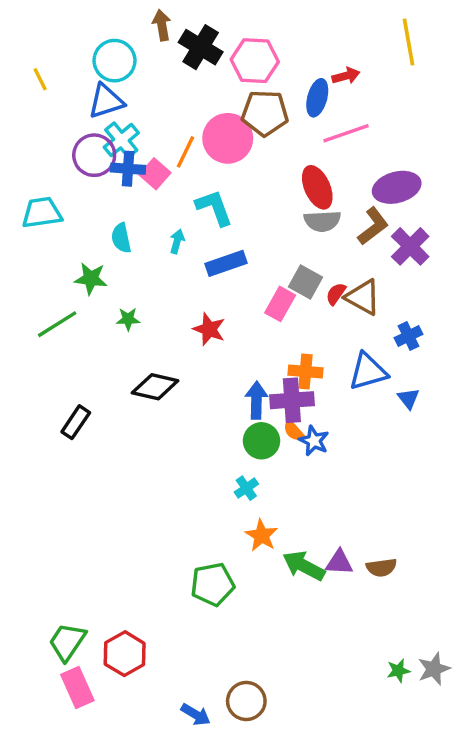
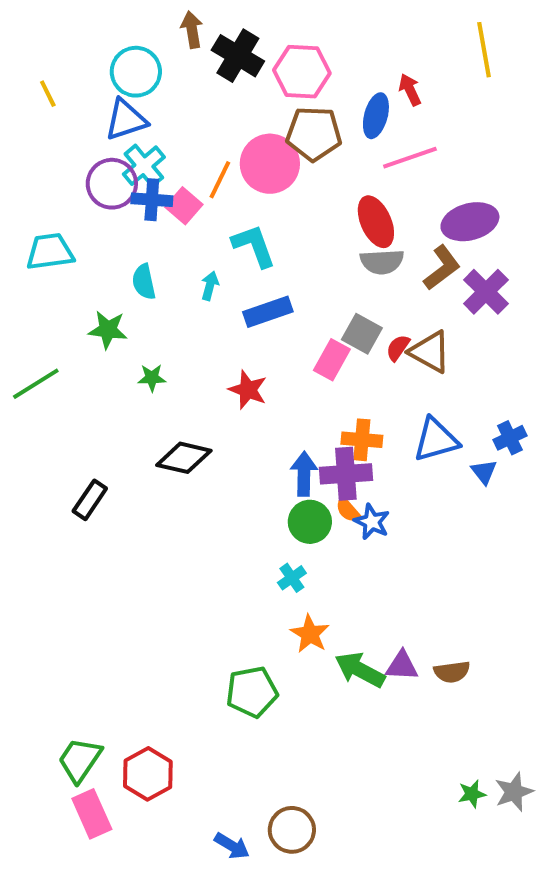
red arrow: (346, 76) -> (410, 90), turned -100
green line: (57, 324) -> (36, 384), moved
blue cross: (409, 336) -> (510, 438), moved

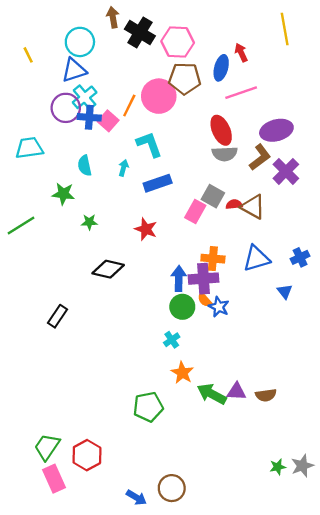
red semicircle: (398, 348) -> (234, 204), turned 49
blue triangle: (484, 472) -> (285, 292), moved
black rectangle: (90, 500) -> (58, 316), moved

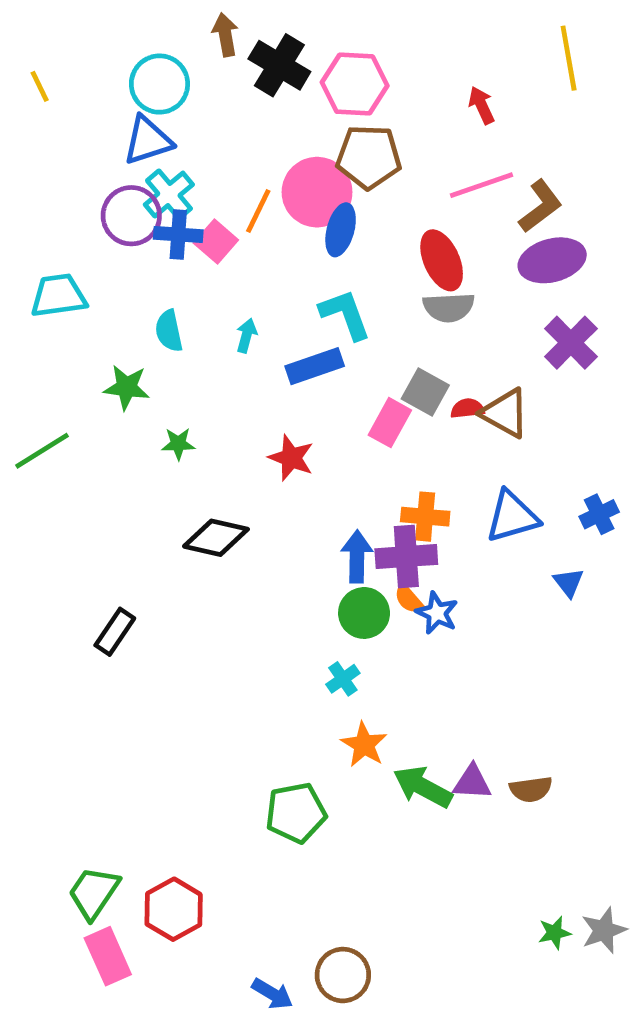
yellow line: (28, 55) -> (40, 86), moved
blue ellipse: (221, 68) -> (341, 230), moved
cyan L-shape: (149, 144) -> (345, 314), moved
brown L-shape: (260, 157) -> (540, 206), moved

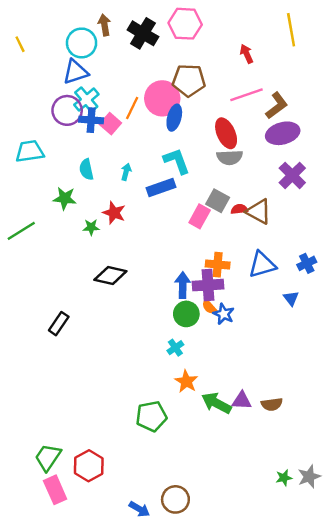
brown arrow: (225, 35) -> (104, 25), moved
pink hexagon: (355, 84) -> (185, 24), moved
red star: (291, 458) -> (114, 213), moved

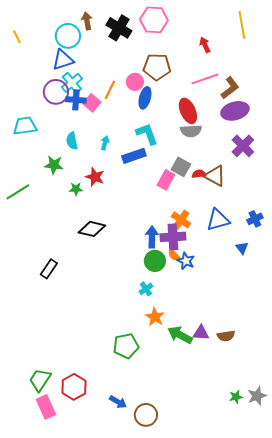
pink circle: (162, 98) -> (135, 82), size x0.6
orange cross: (218, 265) -> (181, 220), turned 30
blue arrow: (139, 509) -> (118, 402), moved

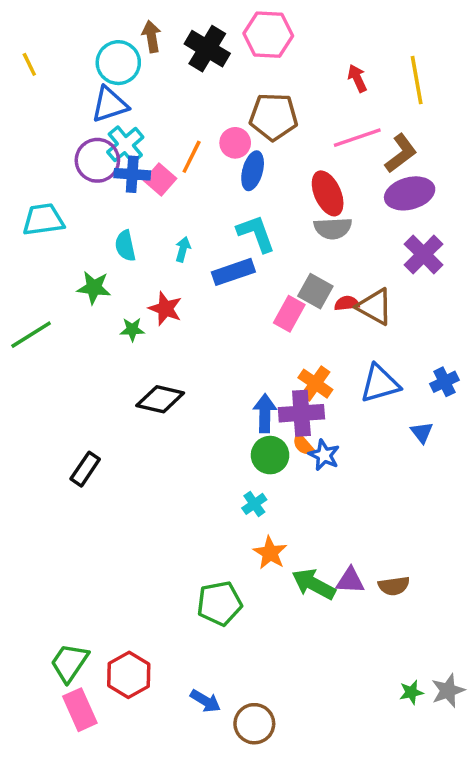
yellow line: (242, 25) -> (417, 80), moved

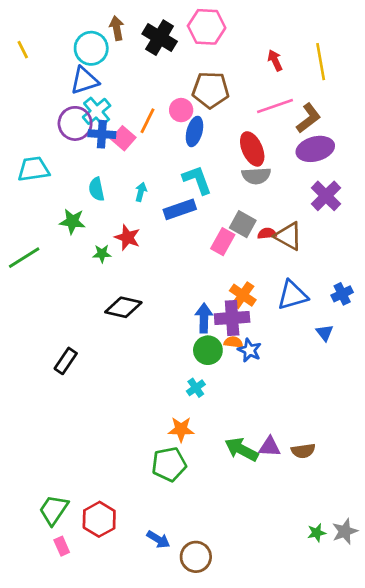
orange semicircle: (303, 445) -> (233, 342), turned 138
orange star: (270, 553) -> (181, 429), moved, turned -30
pink rectangle: (80, 710) -> (62, 546), size x0.6

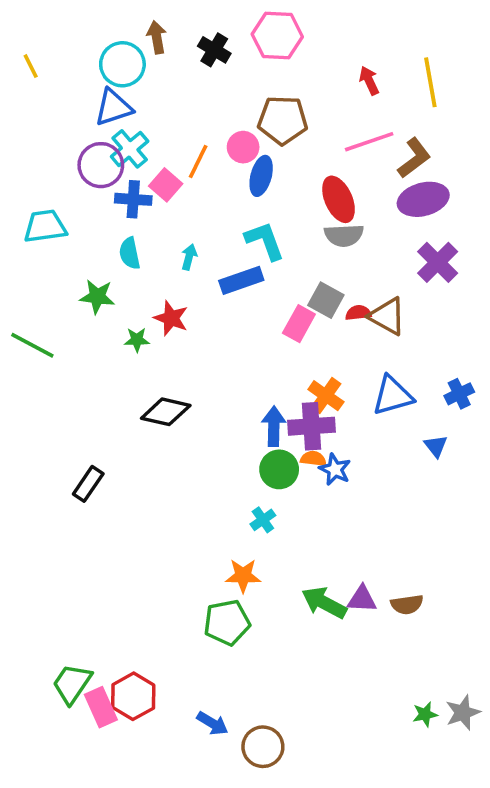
black cross: (160, 38) -> (214, 50), size x0.7
blue cross: (102, 134) -> (133, 199), moved
green line: (24, 258) -> (32, 345), turned 60
pink rectangle: (62, 546) -> (101, 707), moved, size x1.5

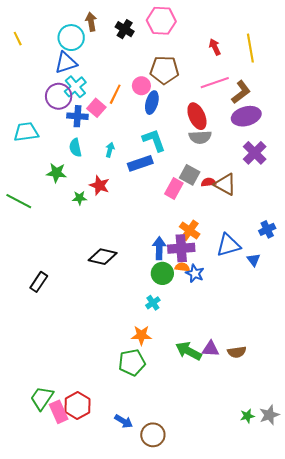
blue triangle: (393, 396) -> (228, 245), moved
black diamond: (166, 412) -> (103, 257), moved
black rectangle: (88, 484) -> (39, 282), moved

